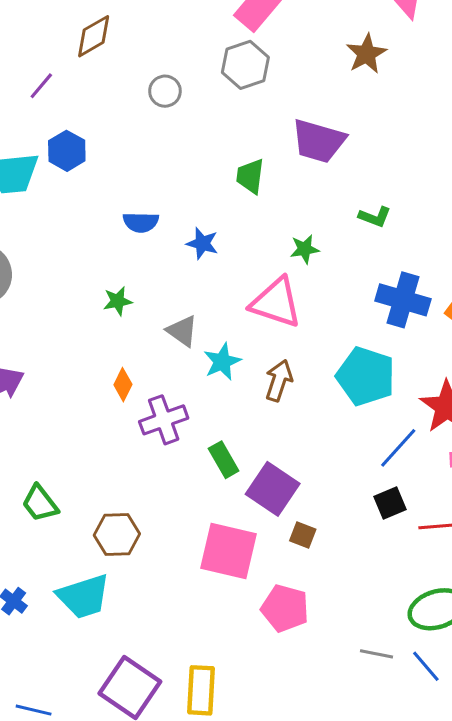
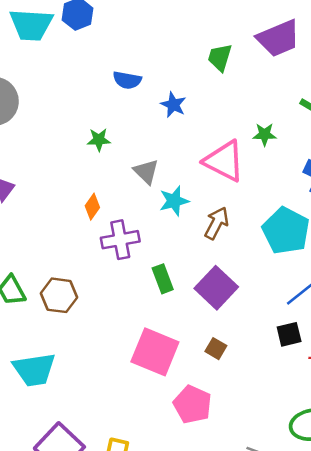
purple trapezoid: (319, 141) -> (278, 38), turned -48
green star: (305, 249) -> (265, 134), moved
purple square: (273, 489) -> (216, 288), moved
brown hexagon: (117, 534) -> (59, 295), moved

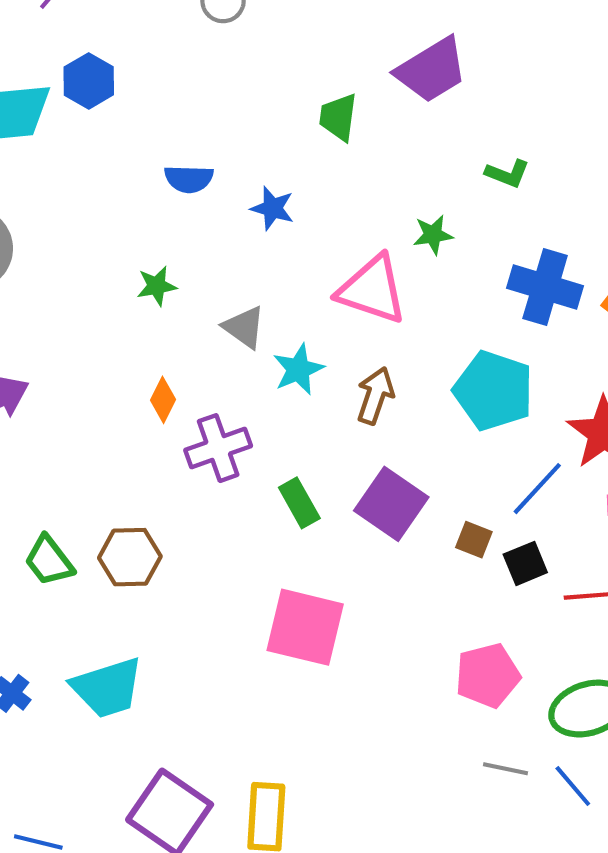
brown square: (216, 349) -> (474, 540), moved
pink pentagon: (192, 404) -> (488, 675), moved, turned -30

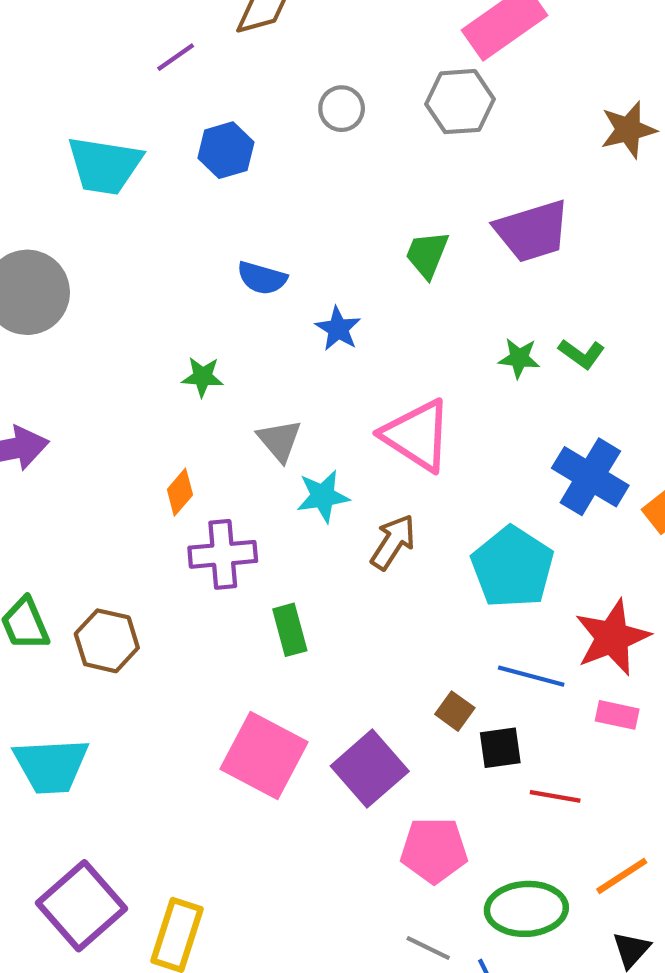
blue hexagon: (89, 81) -> (226, 150), moved
green star: (433, 235) -> (519, 358), moved
blue line: (537, 489) -> (531, 676), turned 48
purple square: (391, 504) -> (370, 769), moved

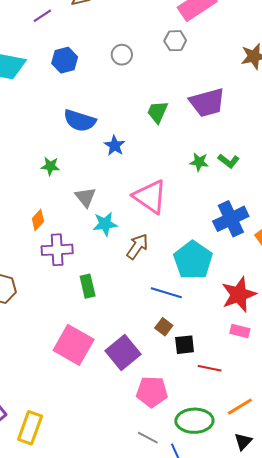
gray hexagon: (460, 102) -> (175, 41), size x0.7
gray circle: (342, 109) -> (122, 55), moved
blue semicircle: (262, 278) -> (80, 121), size x1.4
blue cross: (590, 477) -> (231, 219), turned 32
blue line: (531, 676) -> (166, 293), moved

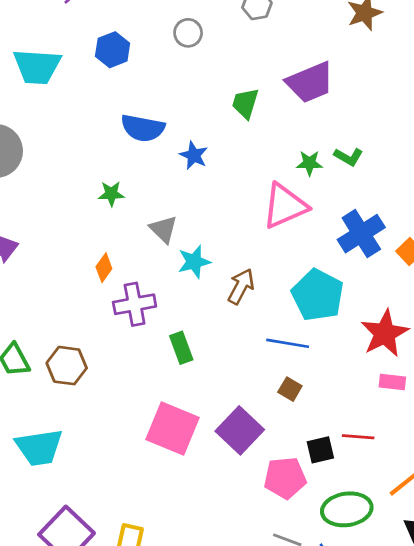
pink triangle: (150, 197) -> (285, 206), moved, turned -51
black square: (185, 345) -> (320, 450), moved

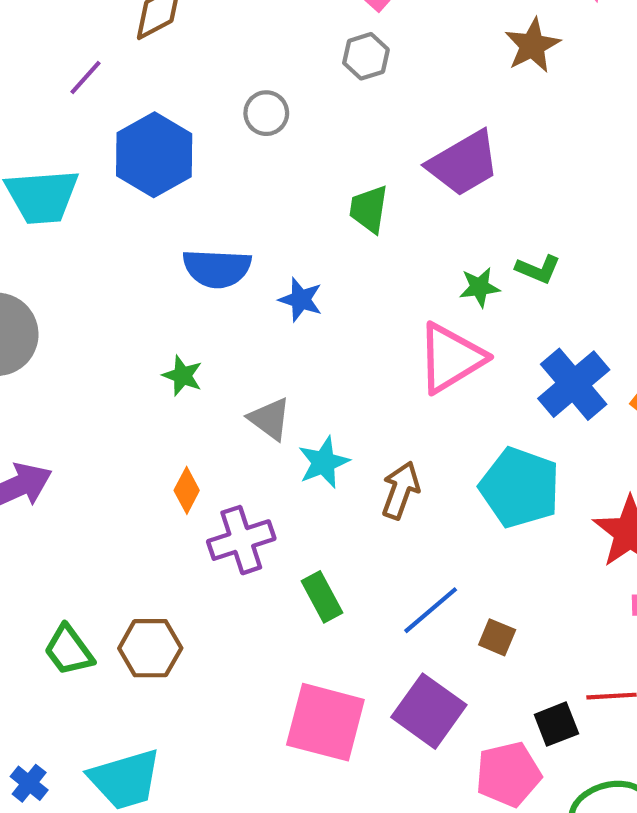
blue hexagon: (113, 50) -> (154, 155), size x1.5
green star: (111, 194) -> (182, 376), turned 30
blue line: (288, 343) -> (431, 610), moved, turned -42

